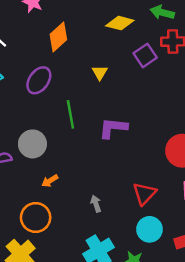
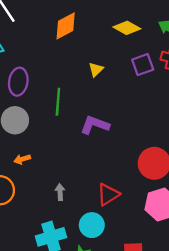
purple ellipse: (39, 80) -> (18, 82), moved, turned -40
cyan circle: (150, 229) -> (92, 225), moved

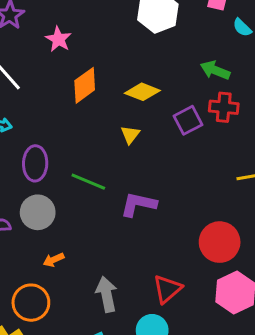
yellow diamond: (127, 28) -> (142, 92), moved
green line: (58, 102) -> (88, 182), turned -64
gray arrow: (60, 192) -> (107, 294), size x1.6

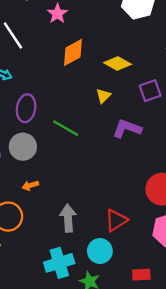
purple L-shape: (138, 204) -> (127, 129), moved

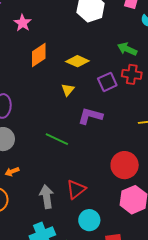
green line: (66, 128) -> (57, 139), moved
red triangle: (116, 220) -> (76, 189), moved
cyan circle: (100, 251) -> (89, 220), moved

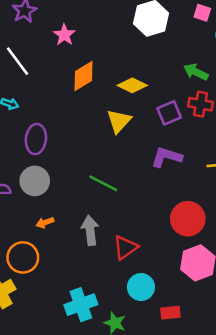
yellow triangle: (68, 90) -> (119, 121), size x1.5
purple L-shape: (90, 116) -> (167, 157), moved
gray arrow: (47, 197) -> (90, 230), moved

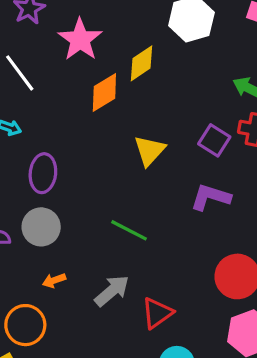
pink star: (64, 35) -> (80, 39), size x1.5
yellow diamond: (132, 85) -> (142, 63), moved, turned -60
purple square: (169, 113) -> (214, 140), turned -35
gray arrow: (90, 230) -> (112, 291), turned 56

